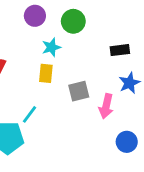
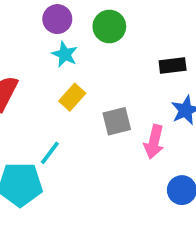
cyan star: (51, 47) -> (65, 54), moved, turned -30
yellow rectangle: (46, 73) -> (72, 97), turned 36

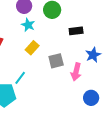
black rectangle: (173, 66) -> (76, 31), moved

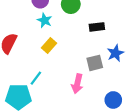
gray square: (56, 61) -> (95, 63), moved
pink arrow: (76, 72) -> (77, 84), moved

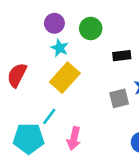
yellow rectangle: (49, 45) -> (65, 78), size x1.6
pink arrow: (77, 84) -> (74, 138), moved

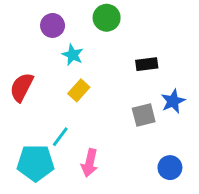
purple circle: (54, 23) -> (53, 25), moved
green circle: (91, 28) -> (107, 18), moved
yellow rectangle: (65, 78) -> (79, 90), size x0.6

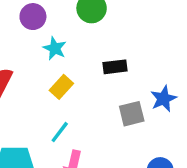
black rectangle: (147, 64) -> (115, 67), moved
cyan line: (60, 137) -> (60, 132), moved

